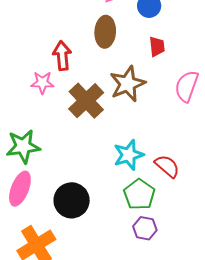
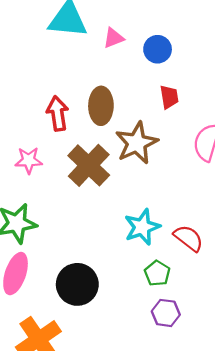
brown ellipse: (105, 32) -> (101, 106), moved
pink star: (42, 83) -> (29, 160), moved
green pentagon: (139, 194) -> (157, 273), size x0.7

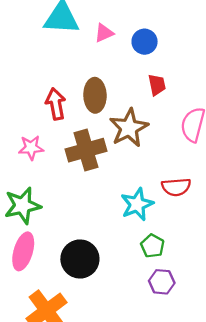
brown cross: (89, 165) -> (86, 150), turned 33
red semicircle: (188, 238) -> (176, 187), moved, turned 140

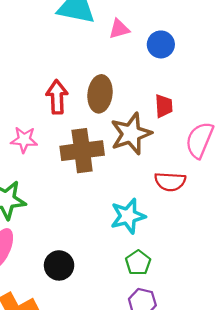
red trapezoid: (157, 85) -> (164, 106), moved
red semicircle: (176, 187) -> (170, 182), moved
black circle: (80, 259) -> (59, 265), size x0.7

